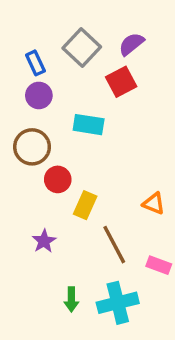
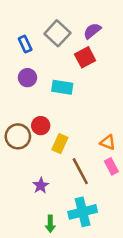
purple circle: (39, 95) -> (27, 78), moved
brown circle: (32, 147) -> (18, 136), moved
purple star: (44, 241) -> (41, 186), moved
pink rectangle: (159, 265) -> (111, 166), moved, turned 42
green arrow: (71, 299) -> (50, 224), moved

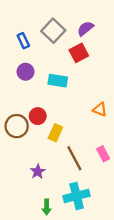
orange triangle: (108, 142) -> (100, 109), moved

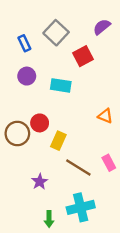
purple semicircle: (85, 28) -> (102, 27), moved
brown line: (74, 158) -> (78, 168), turned -30

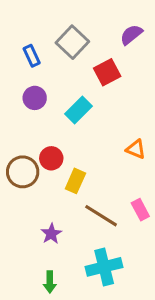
cyan rectangle: (61, 85) -> (78, 110), turned -54
green arrow: (49, 219) -> (50, 282), moved

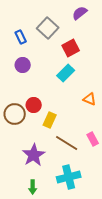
purple semicircle: (131, 35) -> (80, 13), moved
cyan rectangle: (78, 110) -> (66, 73), moved
purple star: (51, 234) -> (34, 155), size x1.6

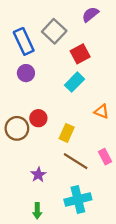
blue rectangle: (21, 37) -> (24, 41), size x1.6
yellow rectangle: (50, 120) -> (67, 133), moved
purple star: (34, 155) -> (38, 175), size x0.6

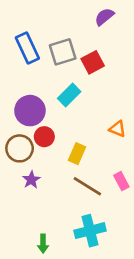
gray square: (54, 31) -> (63, 52), moved, turned 30
purple circle: (26, 73) -> (30, 111), moved, size x1.5
cyan rectangle: (75, 82) -> (69, 95), moved
purple star: (38, 175) -> (31, 180), moved

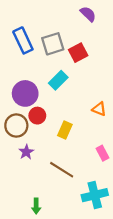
purple semicircle: (104, 17) -> (88, 14), turned 84
brown line: (87, 186) -> (62, 170), moved
cyan cross: (90, 231) -> (95, 195), moved

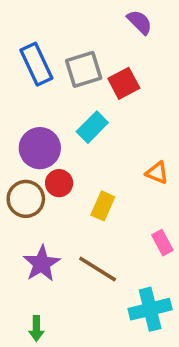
purple star: (26, 152) -> (42, 264), moved, size x1.5
green arrow: (36, 206) -> (36, 328), moved

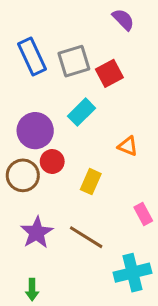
orange triangle: (157, 173) -> (128, 146), moved

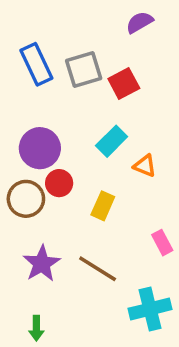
purple semicircle: (123, 19) -> (140, 22), turned -75
cyan rectangle: (82, 112) -> (112, 141), moved

